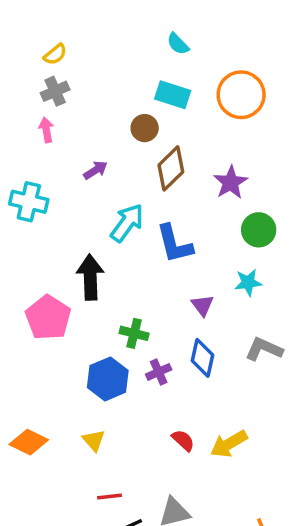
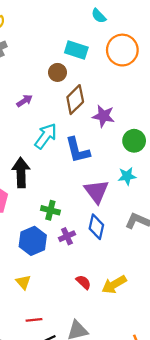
cyan semicircle: (178, 44) -> (99, 16), moved
purple star: (231, 182) -> (103, 116), moved, turned -30
purple triangle: (202, 305) -> (96, 191), size x1.6

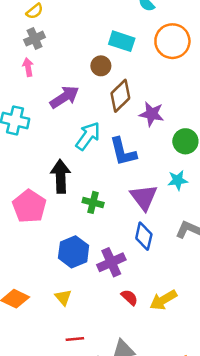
purple arrow: (25, 101) -> (64, 97), size x1.6
green cross: (50, 210) -> (93, 202), moved
purple cross: (67, 236) -> (111, 262), moved, size x1.5

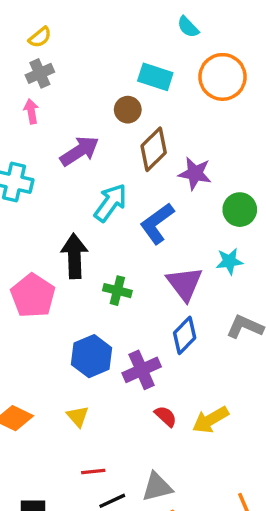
blue L-shape: (123, 152) -> (157, 223), turned 68
blue diamond: (144, 236) -> (185, 335), turned 32

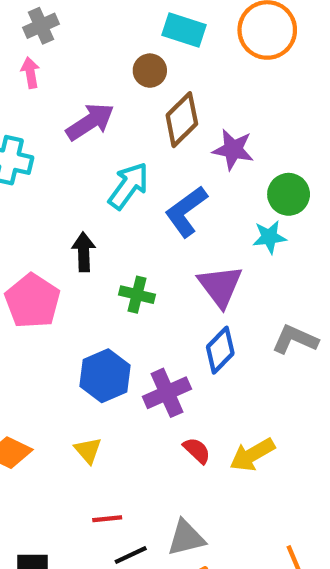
black arrow: (74, 256) -> (84, 252), size x0.7
cyan star: (229, 261) -> (269, 237), moved

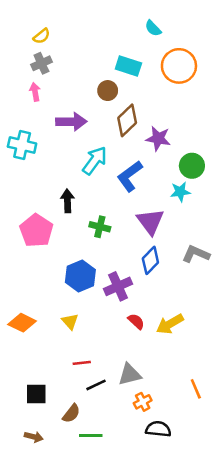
purple arrow: (90, 122) -> (71, 122), turned 32

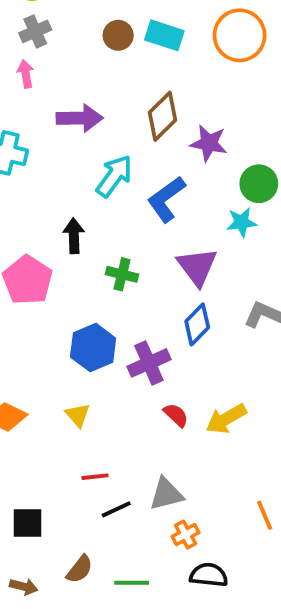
brown circle: (108, 91) -> (118, 35), moved
brown semicircle: (71, 413) -> (80, 569), moved
green line: (91, 436) -> (132, 583), moved

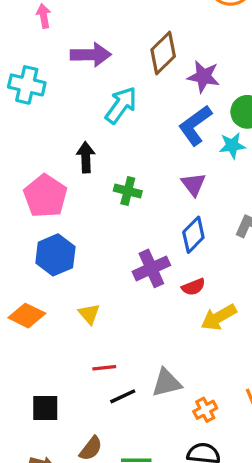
blue L-shape: (166, 199) -> (195, 125), moved
purple triangle: (197, 267) -> (193, 184), size x0.7
blue hexagon: (93, 348) -> (55, 255), moved
red semicircle: (176, 415) -> (193, 287), moved, turned 115
orange cross: (186, 535) -> (205, 410), moved

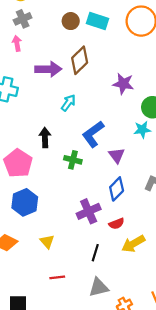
brown diamond: (163, 53) -> (80, 60), moved
cyan arrow: (121, 105) -> (68, 103), size x0.7
blue L-shape: (195, 125) -> (93, 134), moved
black line: (123, 396) -> (95, 253), moved, turned -48

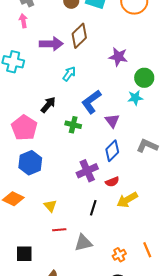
black arrow: (45, 137) -> (48, 105), turned 42
yellow triangle: (47, 242) -> (50, 206), moved
gray triangle: (99, 287) -> (83, 243), moved

